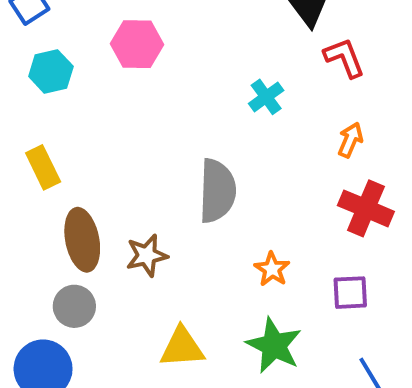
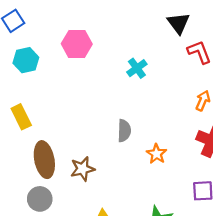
cyan cross: (266, 97) -> (137, 68), moved
gray semicircle: (217, 191) -> (124, 131), size x0.6
orange star: (272, 269) -> (157, 154), moved

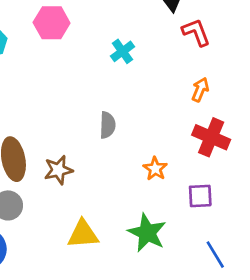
orange star: (157, 154) -> (155, 169), moved

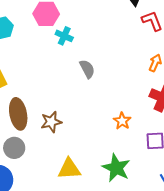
cyan cross: (122, 51) -> (64, 36), moved, turned -30
gray semicircle: (107, 125) -> (87, 69), moved, turned -30

